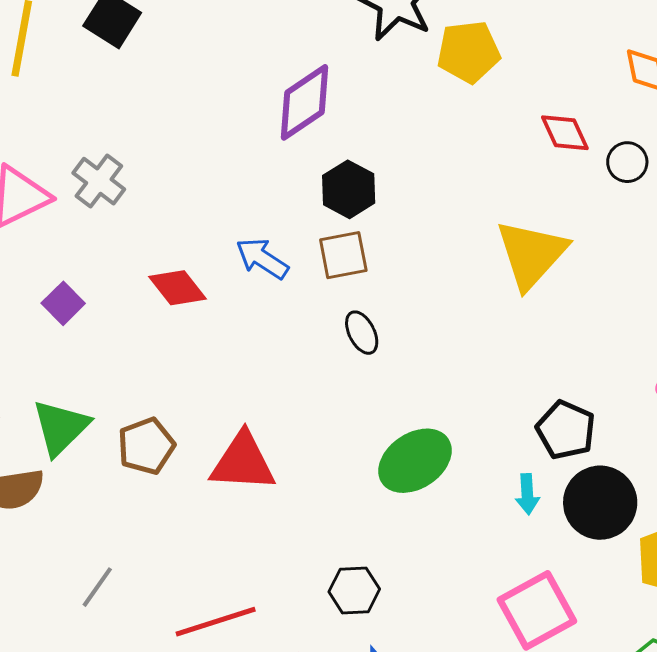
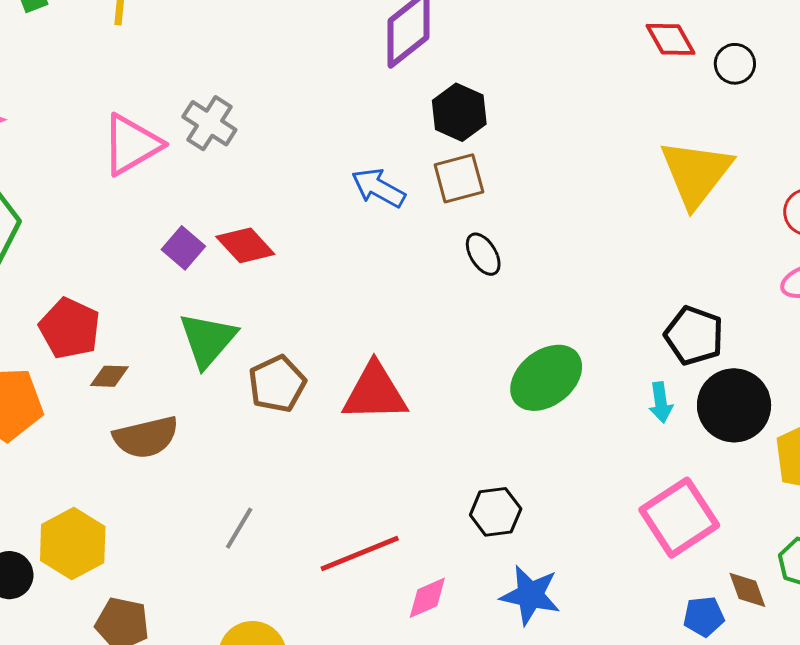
yellow triangle: (531, 254) -> (696, 173), moved
red diamond: (178, 288) -> (245, 245), moved
green triangle: (61, 427) -> (208, 340), moved

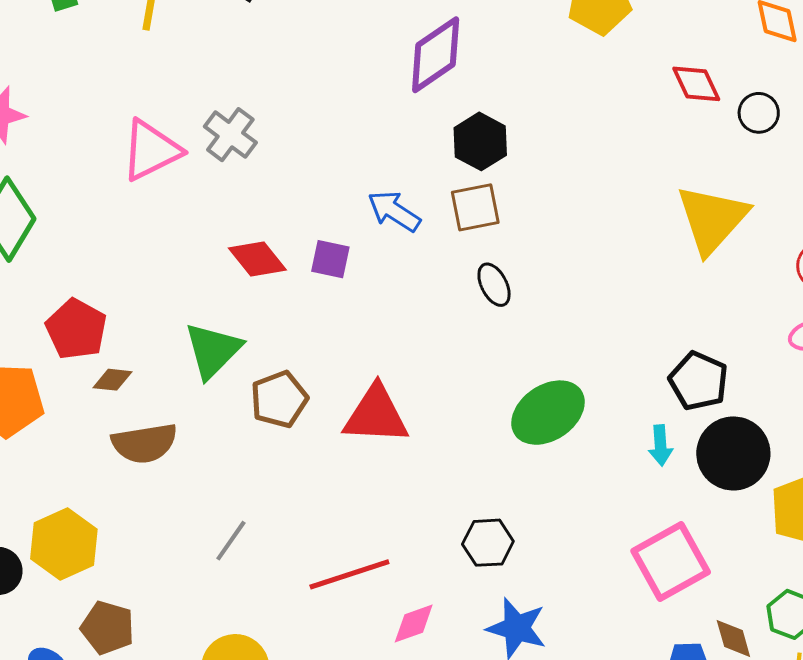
purple square: (183, 248) -> (330, 259), moved, turned -33

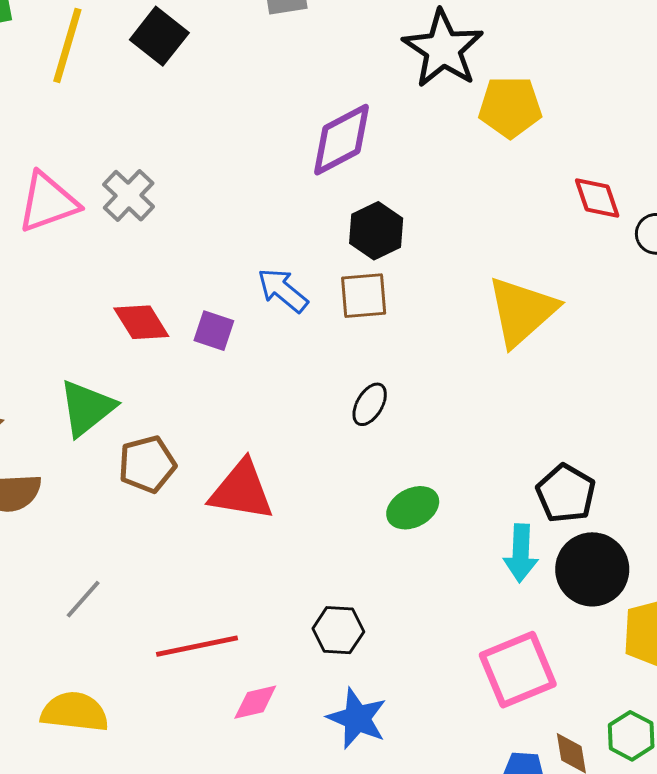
yellow triangle: (712, 219) -> (522, 311), moved
black ellipse: (494, 285) -> (370, 404), moved, turned 51
green ellipse: (548, 413) -> (413, 508), size x0.7
cyan arrow: (661, 445) -> (521, 553), size x1.4

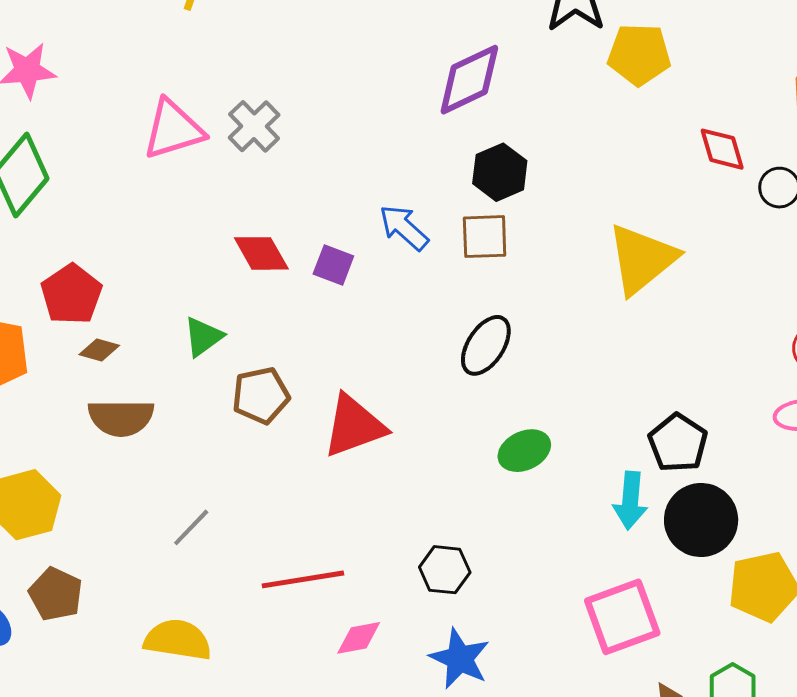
black ellipse: (370, 404) -> (486, 345), size x1.4
green triangle: (87, 408) -> (203, 337), size x0.7
red triangle: (241, 491) -> (354, 426), turned -32

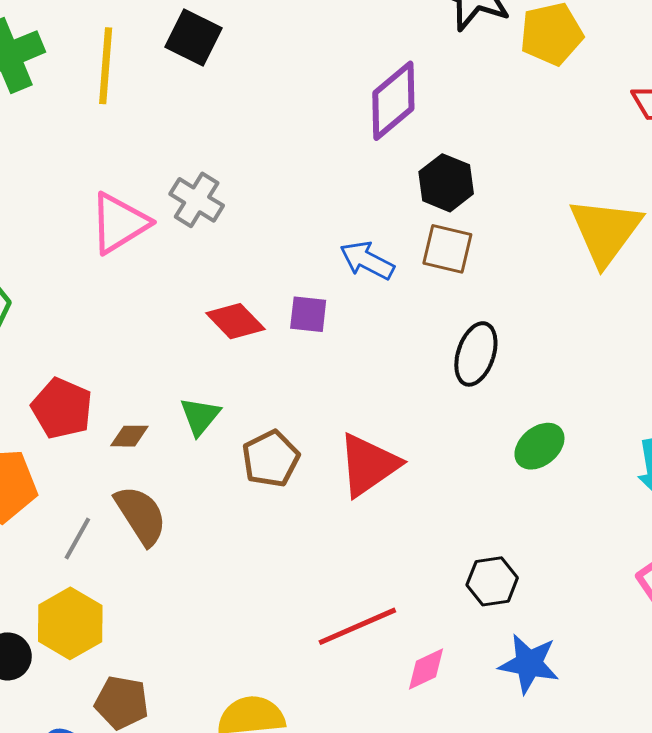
brown square: (485, 237) -> (447, 249), turned 30
brown diamond: (99, 350) -> (129, 436), moved
brown semicircle: (121, 418) -> (141, 515), turned -108
gray line: (191, 527) -> (77, 539), moved

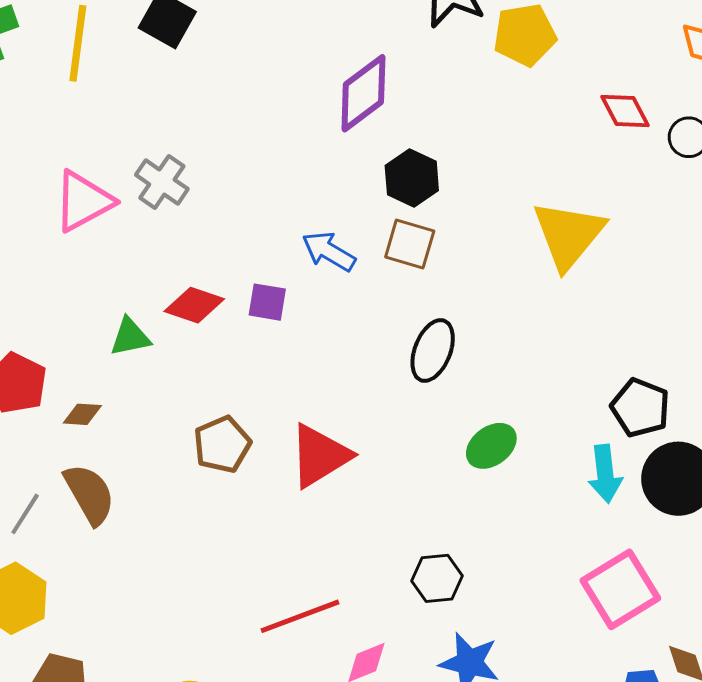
red diamond: (235, 321) -> (194, 305), turned -30
green triangle: (200, 416) -> (130, 337), moved, turned 36

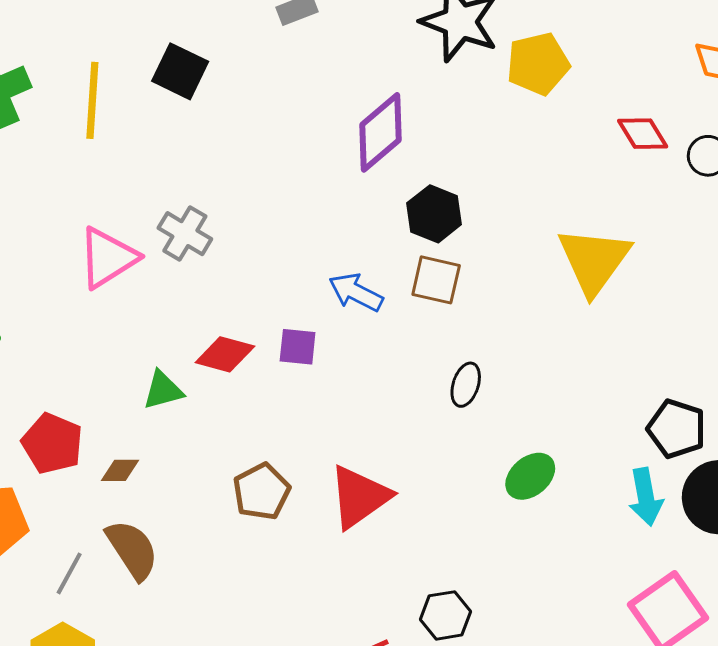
black ellipse: (433, 350) -> (466, 385), size x0.7
black hexagon: (437, 578) -> (446, 615), moved

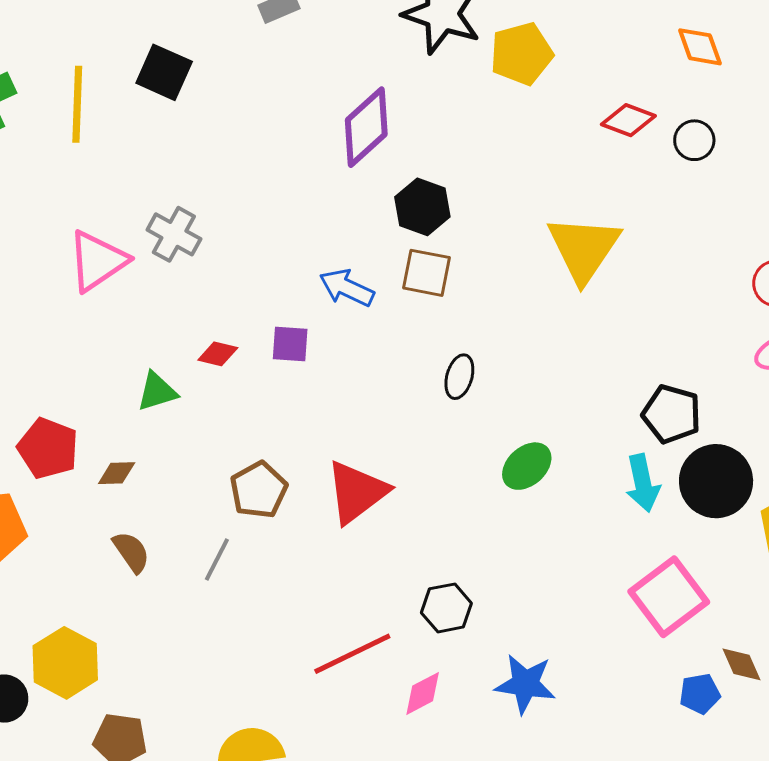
red diamond: (643, 134) -> (628, 120), turned -36
red diamond: (225, 354) -> (218, 354), size x0.7
brown semicircle: (132, 550) -> (131, 552), size x0.7
gray line: (69, 573) -> (217, 560), moved

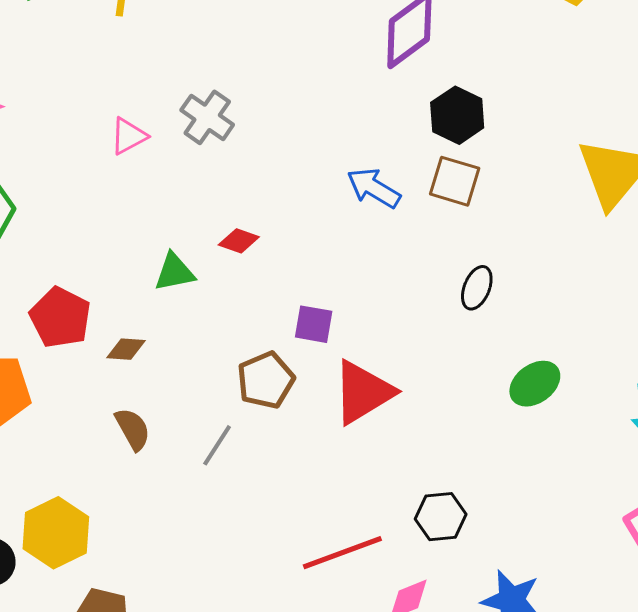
pink triangle: (98, 261) -> (129, 136), size x0.6
purple square: (290, 344) -> (314, 324), moved

